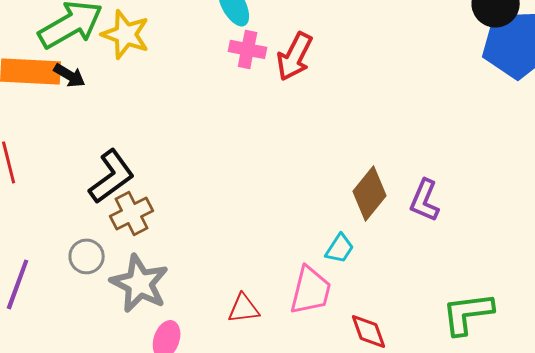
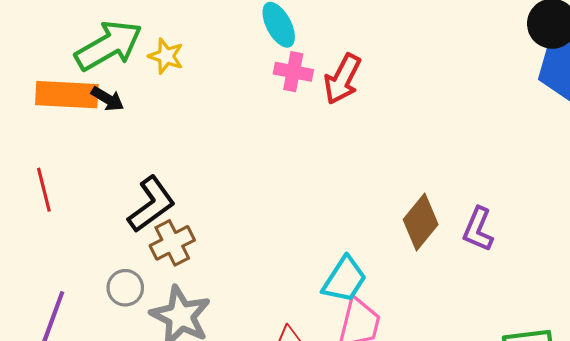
yellow star: (126, 34) -> (166, 56), size x0.7
cyan trapezoid: (340, 248) -> (344, 279), moved, size x1.5

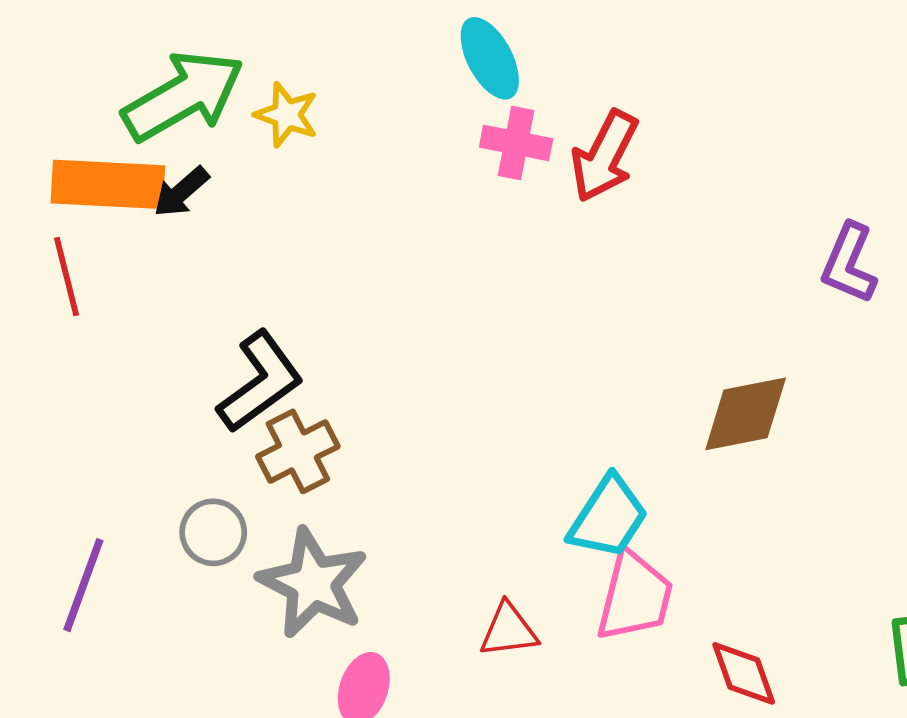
black arrow: (108, 99) -> (181, 192), turned 108
red line: (44, 190) -> (67, 277), moved
brown diamond: (421, 222) -> (746, 414), turned 40
purple L-shape: (478, 229) -> (849, 263), moved

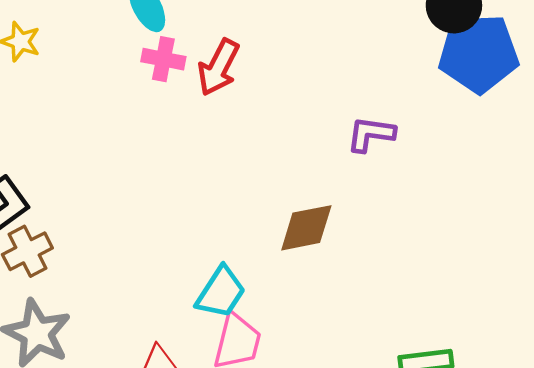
purple L-shape: (849, 263) -> (371, 134), turned 75

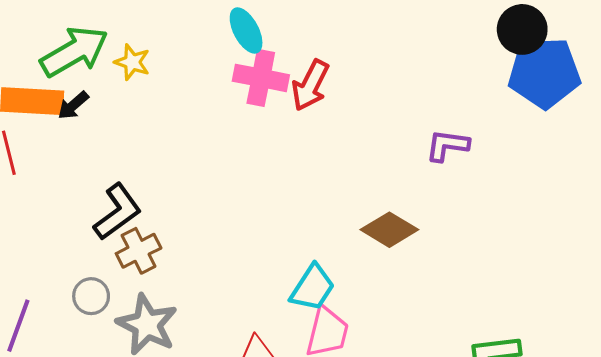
pink cross: (163, 59) -> (261, 78), size x1.4
brown diamond: (306, 228) -> (389, 230), turned 42

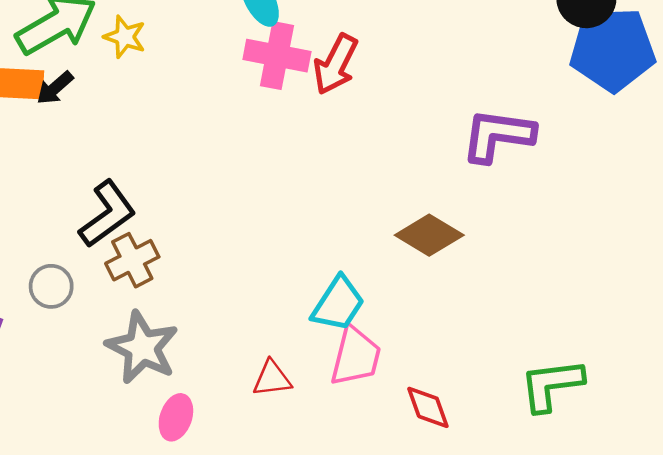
purple L-shape: (447, 145) -> (498, 135), size x1.4
gray circle: (91, 296) -> (51, 286), moved

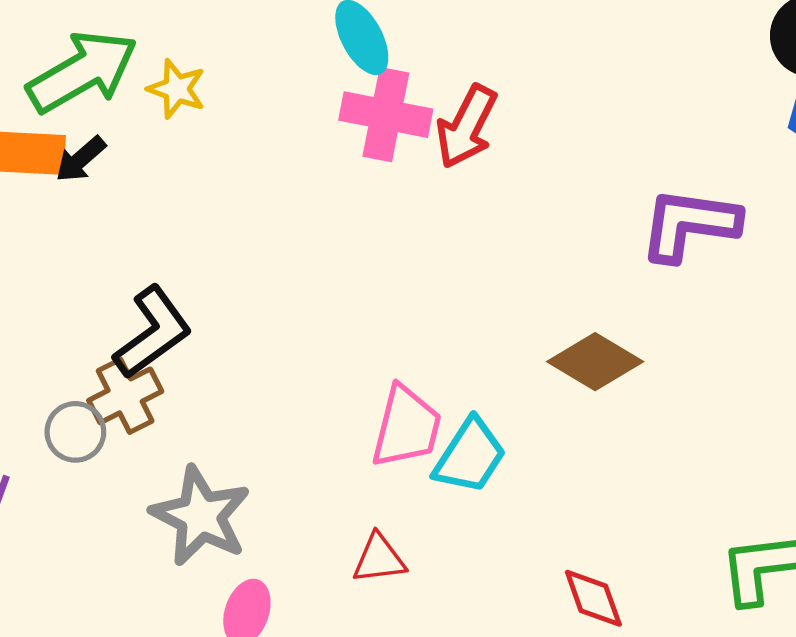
brown cross: (132, 260) -> (125, 396), moved
pink trapezoid: (356, 356) -> (406, 427), moved

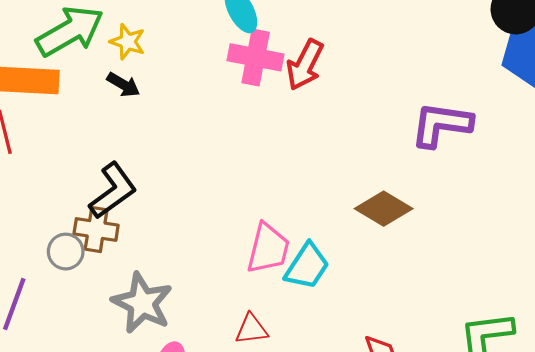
black arrow: (81, 159) -> (123, 85), moved, turned -108
brown cross: (125, 396) -> (96, 230), turned 36

